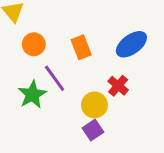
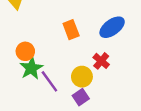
orange circle: (34, 44) -> (25, 51), moved
purple line: (55, 78) -> (49, 81), moved

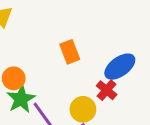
blue ellipse: (112, 27) -> (120, 67), moved

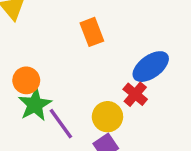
orange rectangle: (70, 52) -> (92, 32), moved

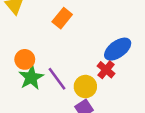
orange rectangle: (92, 32) -> (62, 18), moved, turned 60
purple line: (61, 124) -> (57, 79), moved

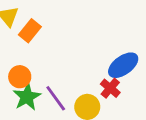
orange rectangle: (62, 18) -> (30, 31), moved

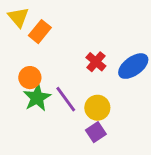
red cross: (110, 88) -> (96, 62), moved

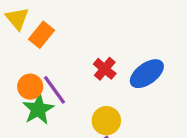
purple line: (66, 99) -> (54, 90), moved

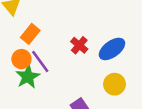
orange rectangle: (42, 35) -> (30, 34), moved
yellow circle: (106, 121) -> (115, 84), moved

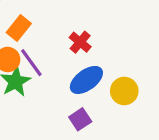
blue ellipse: (112, 49) -> (86, 80), moved

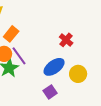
red cross: (80, 42) -> (66, 40), moved

